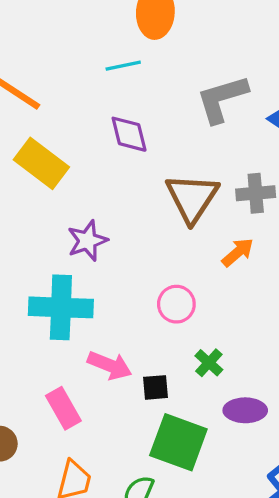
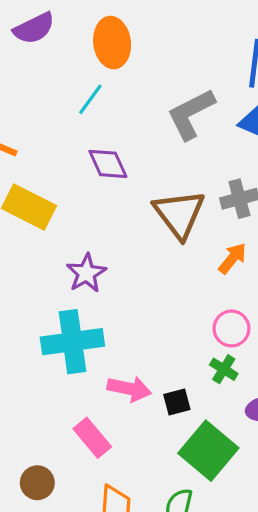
cyan line: (123, 66) -> (90, 99), turned -32
pink circle: (176, 304) -> (231, 328), moved
green square: (178, 442) -> (208, 451), turned 30

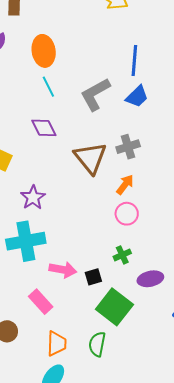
cyan line: (90, 99) -> (48, 87), moved, turned -60
pink circle: (231, 328) -> (127, 214), moved
green cross: (224, 369) -> (122, 255), turned 36

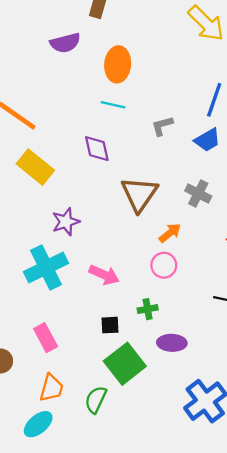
cyan line: (48, 87) -> (113, 105), turned -65
gray L-shape: (95, 94) -> (162, 126), size x0.6
gray cross: (128, 147) -> (198, 193), moved, turned 30
cyan cross: (26, 241) -> (46, 268), turned -30
pink arrow: (63, 270) -> (104, 275), moved

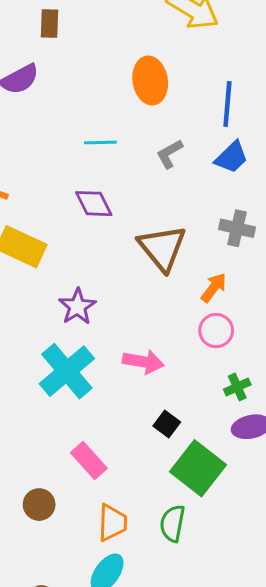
orange ellipse: (118, 64) -> (150, 81), moved
green cross: (148, 309) -> (237, 387), moved
black square: (110, 325) -> (167, 424), turned -36

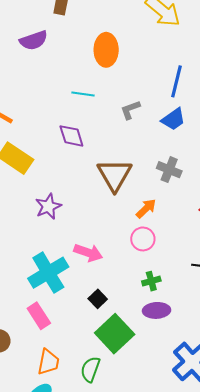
orange ellipse: (150, 81) -> (106, 50), moved
cyan cross: (67, 371) -> (48, 273), moved

